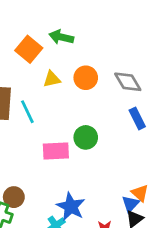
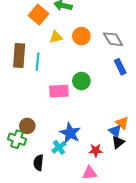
cyan line: (27, 112) -> (37, 62), turned 30
blue triangle: (130, 204) -> (115, 131), turned -32

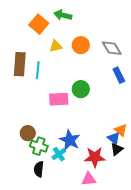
green cross: (17, 139) -> (39, 146), moved
red star: (96, 150) -> (95, 157), size x1.5

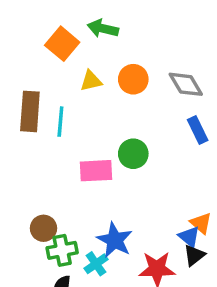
green cross: (39, 146) -> (62, 250), turned -30

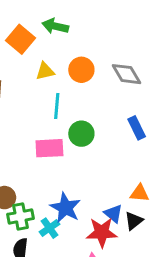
cyan line: (60, 122) -> (57, 106), moved
blue rectangle: (198, 130) -> (137, 128), moved
orange triangle: (201, 223) -> (140, 193), turned -36
blue triangle: (189, 237) -> (113, 214), moved

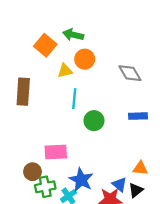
orange circle: (81, 70) -> (85, 59), moved
blue rectangle: (137, 128) -> (138, 116), turned -66
pink rectangle: (49, 148) -> (56, 152), moved

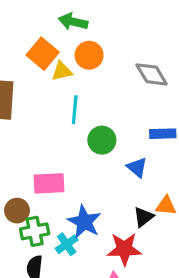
orange square: (45, 45) -> (43, 54), moved
blue triangle: (119, 184) -> (137, 167), moved
black triangle: (136, 190) -> (144, 217), moved

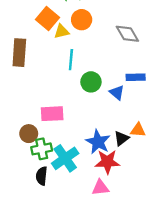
blue triangle: (137, 167) -> (117, 93), moved
blue star: (84, 222) -> (98, 142), moved
cyan cross: (67, 244) -> (65, 158), size x1.6

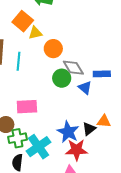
orange circle: (82, 20) -> (53, 49), moved
gray diamond: (127, 34) -> (73, 68), moved
cyan line: (71, 60) -> (18, 61), moved

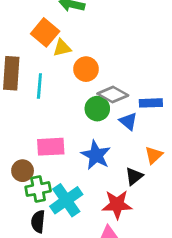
gray diamond: (73, 68) -> (113, 94), turned -30
orange triangle: (104, 121) -> (154, 155), moved, turned -48
blue star: (68, 132) -> (96, 155), moved

